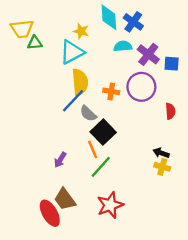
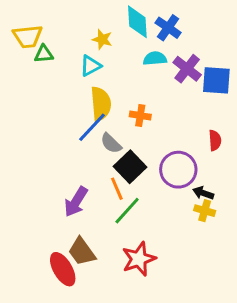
cyan triangle: (72, 52) -> (91, 66), size x0.7
blue square: (172, 64) -> (216, 80), size x1.5
purple circle: (141, 87) -> (178, 170), moved
purple arrow: (60, 160) -> (76, 202), size x1.5

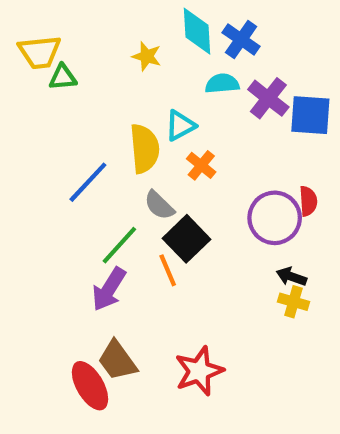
cyan triangle: (91, 66) -> (180, 126), moved
orange cross: (140, 116) -> (201, 165), turned 30
blue line: (92, 127) -> (88, 182), moved
purple circle: (178, 170) -> (275, 218), moved
green line: (127, 211) -> (119, 245), moved

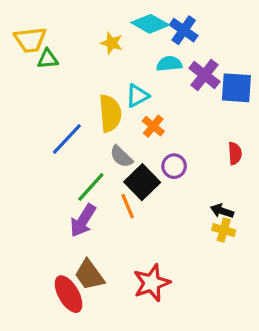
cyan diamond: (197, 31) -> (150, 24), turned -57
purple circle: (275, 218) -> (174, 166), moved, size x0.6

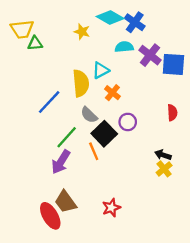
yellow cross: (224, 230) -> (164, 169), turned 35
red star: (152, 283) -> (111, 208), size x0.7

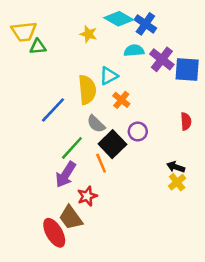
red star: (111, 208) -> (87, 196), moved

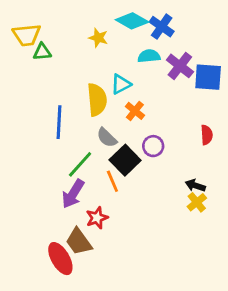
blue line: (53, 110) -> (59, 122), turned -40

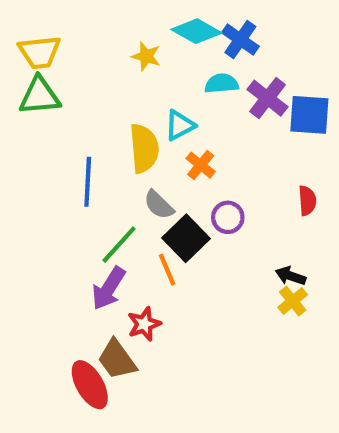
green triangle: (42, 52) -> (40, 96), moved, size x1.5

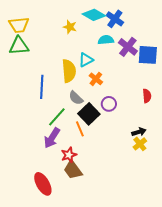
black arrow: (291, 276) -> (139, 132), turned 144
brown trapezoid: (117, 360) -> (73, 170), moved

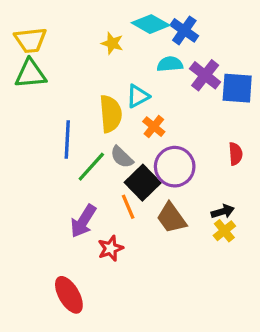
purple circle: (109, 104) -> (175, 167), size x1.6
green line: (57, 117) -> (91, 167), moved
brown trapezoid: (73, 170) -> (171, 218), moved

